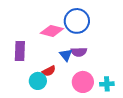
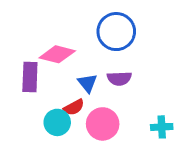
pink diamond: (52, 31) -> (57, 54), moved
blue triangle: (66, 55) -> (87, 83), moved
pink circle: (83, 82) -> (103, 124), moved

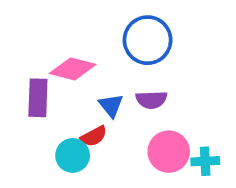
pink circle: (103, 124) -> (169, 152), moved

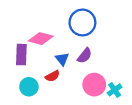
purple semicircle: (151, 100) -> (85, 56), turned -49
cyan circle: (73, 155) -> (29, 87), moved
cyan cross: (205, 161) -> (115, 90), turned -32

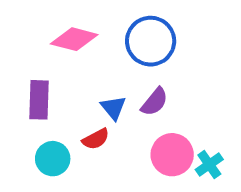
pink diamond: (41, 39) -> (74, 39), moved

